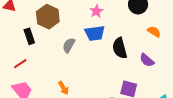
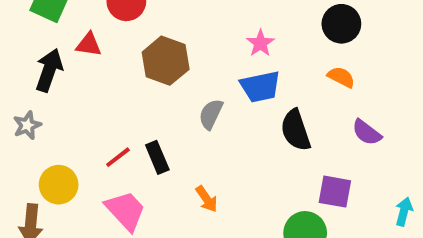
orange semicircle: (154, 32) -> (341, 77), moved
black rectangle: (29, 36) -> (157, 157), moved
black semicircle: (120, 48) -> (296, 130), moved

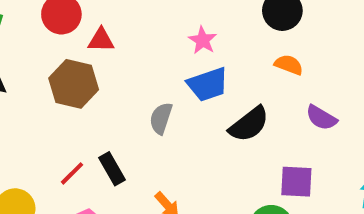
red triangle: (89, 45) -> (101, 40), moved
brown hexagon: (166, 61) -> (74, 84), moved
black semicircle: (296, 130) -> (249, 124), turned -102

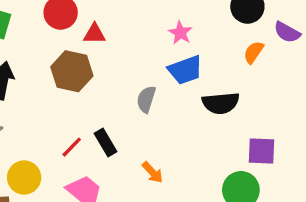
orange semicircle: (289, 65) -> (254, 52), turned -75
purple semicircle: (321, 118) -> (287, 32), moved
black semicircle: (249, 124) -> (221, 103), turned 33

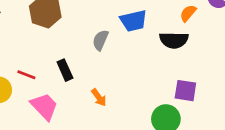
black semicircle: (221, 103) -> (174, 40), moved
red line: (72, 147) -> (26, 75), moved, turned 60

